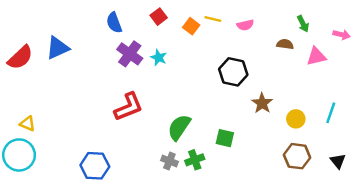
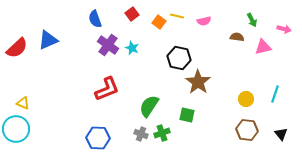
black hexagon: (233, 72) -> (179, 58), moved
brown star: (262, 103) -> (198, 82), moved, size x1.4
blue hexagon: (95, 166) -> (98, 138), moved

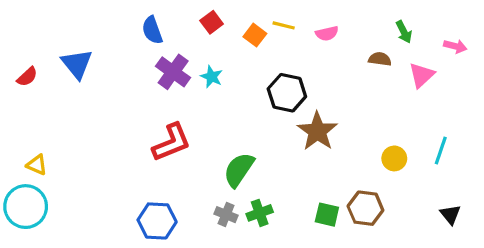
blue triangle: (48, 40) -> (77, 64), turned -45
pink triangle: (263, 47) -> (422, 75), turned -30
red semicircle: (17, 48) -> (27, 77), size x0.6
green square: (187, 115) -> (327, 215), moved
brown hexagon: (247, 130) -> (365, 208), moved

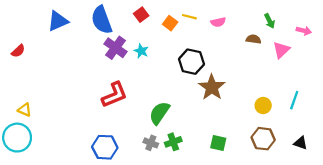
blue semicircle: (152, 30) -> (102, 20), size x1.5
blue triangle: (77, 64) -> (58, 21), moved, turned 45
brown hexagon: (365, 208) -> (263, 139), moved
black triangle: (450, 215) -> (301, 143), turned -32

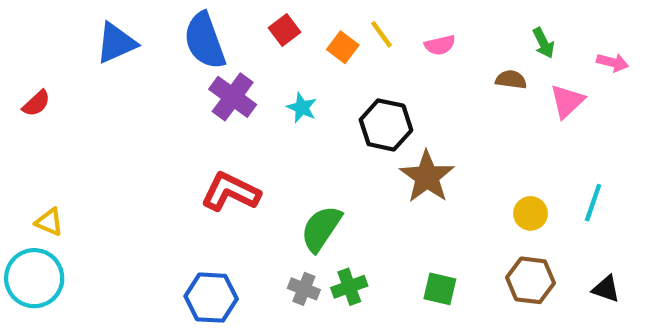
yellow line: (189, 17) -> (382, 34), turned 40
cyan star: (141, 51) -> (302, 108), moved
red L-shape: (114, 95) -> (231, 192), turned -132

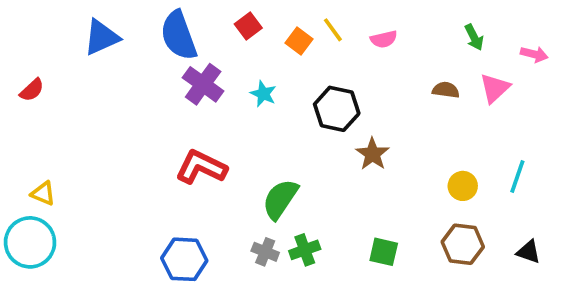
brown semicircle: (511, 80) -> (446, 90), moved
brown star: (427, 177) -> (372, 154), size x0.7

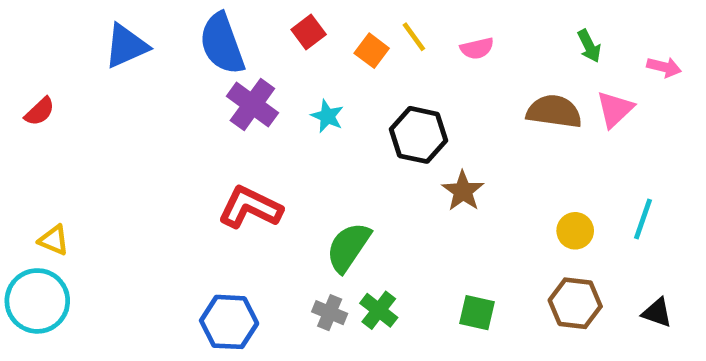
brown semicircle: (446, 90) -> (554, 112), size x1.6
green cross: (305, 250) -> (379, 310), turned -32

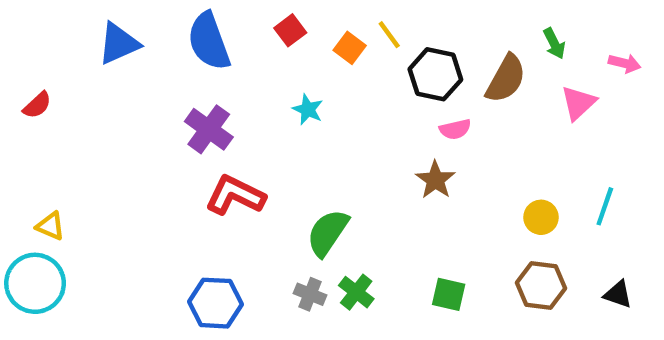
pink semicircle: (477, 48) -> (455, 129), moved
purple cross: (252, 104) -> (209, 129), moved
brown semicircle: (554, 112) -> (506, 79), moved, turned 111
black hexagon: (418, 135) -> (435, 74), moved

